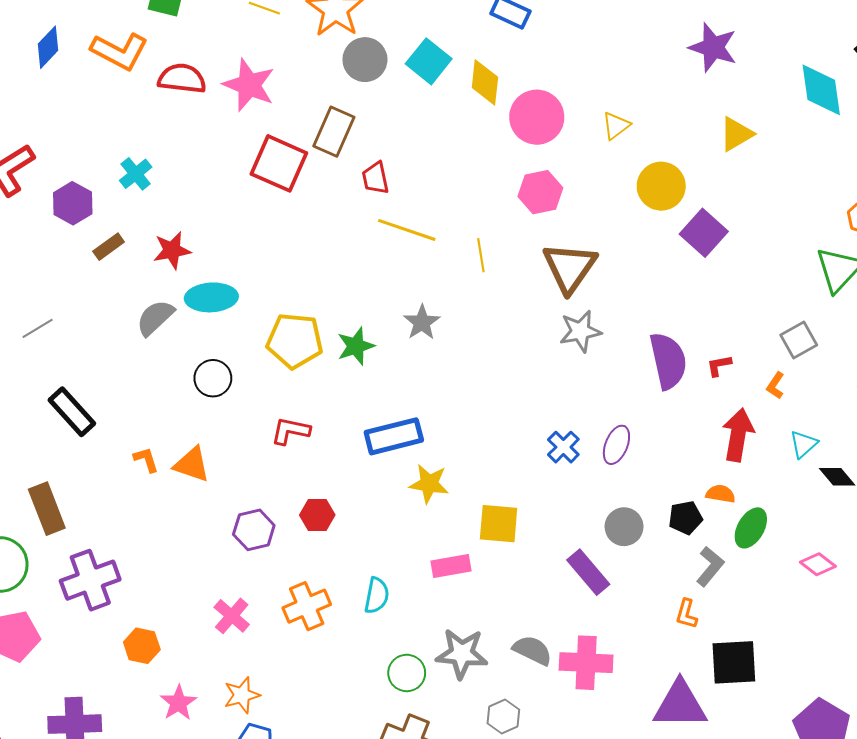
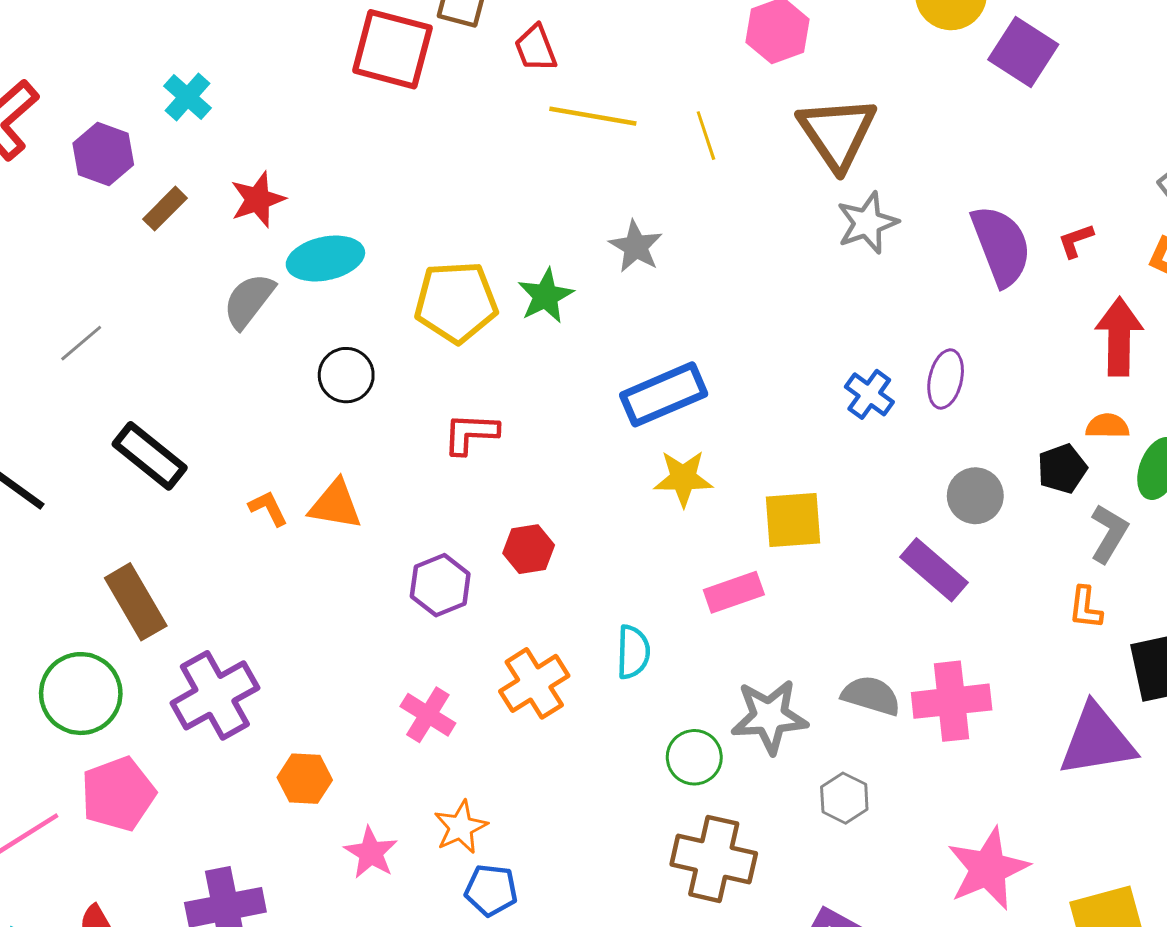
blue rectangle: (394, 436) -> (664, 394), moved

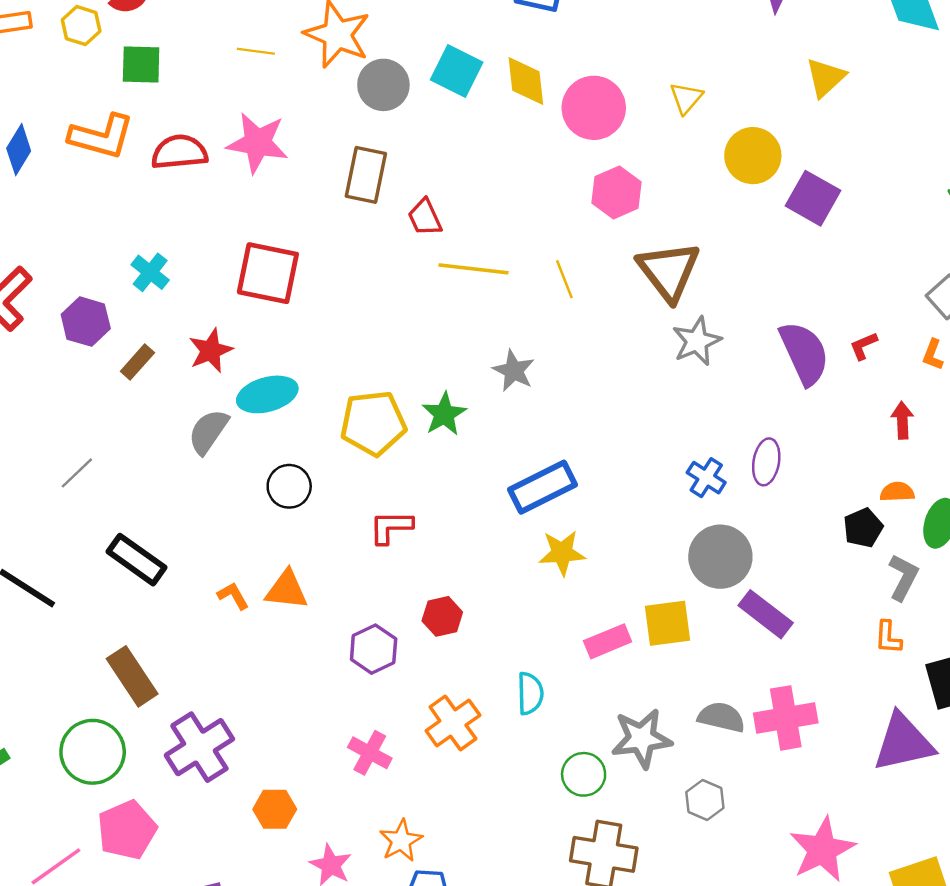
red square: (392, 49) -> (268, 273), moved
red arrow: (1119, 337) -> (902, 420), size x0.6
gray circle: (975, 496) -> (720, 557), moved, size x1.4
yellow square: (793, 520) -> (667, 623), moved

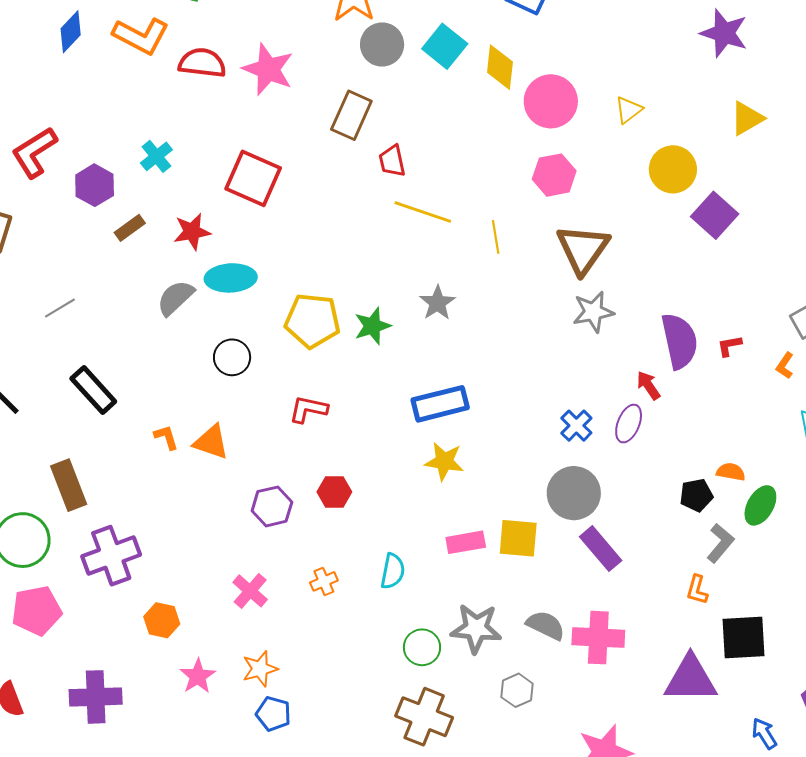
red arrow: (902, 420) -> (648, 385), moved, turned -44
orange cross: (453, 723) -> (324, 581), size x0.6

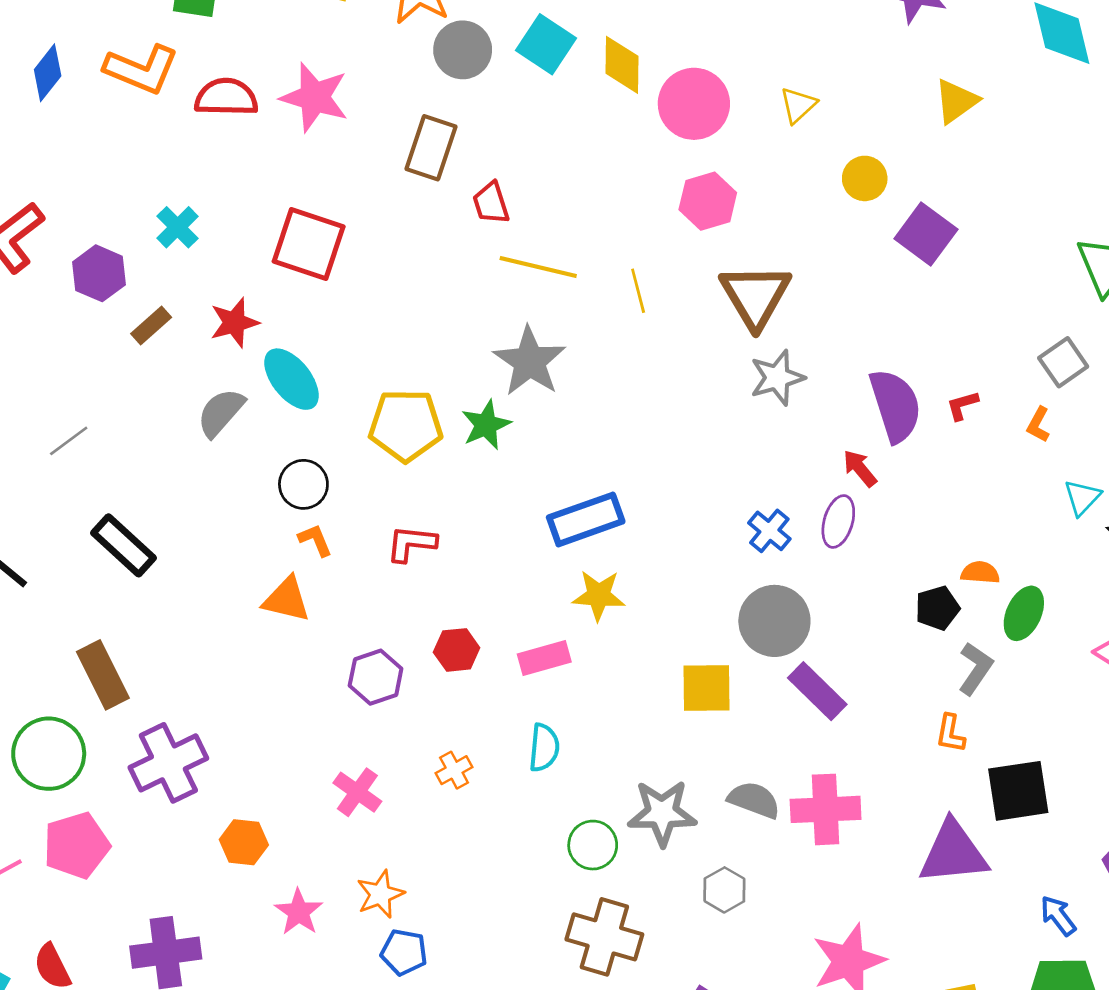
yellow circle: (673, 169) -> (865, 178), size x0.7
cyan ellipse: (231, 278) -> (292, 379), turned 60
gray star: (437, 303) -> (530, 361), moved, size x1.5
orange L-shape: (166, 437) -> (315, 540), moved
pink rectangle: (466, 542) -> (544, 658), moved

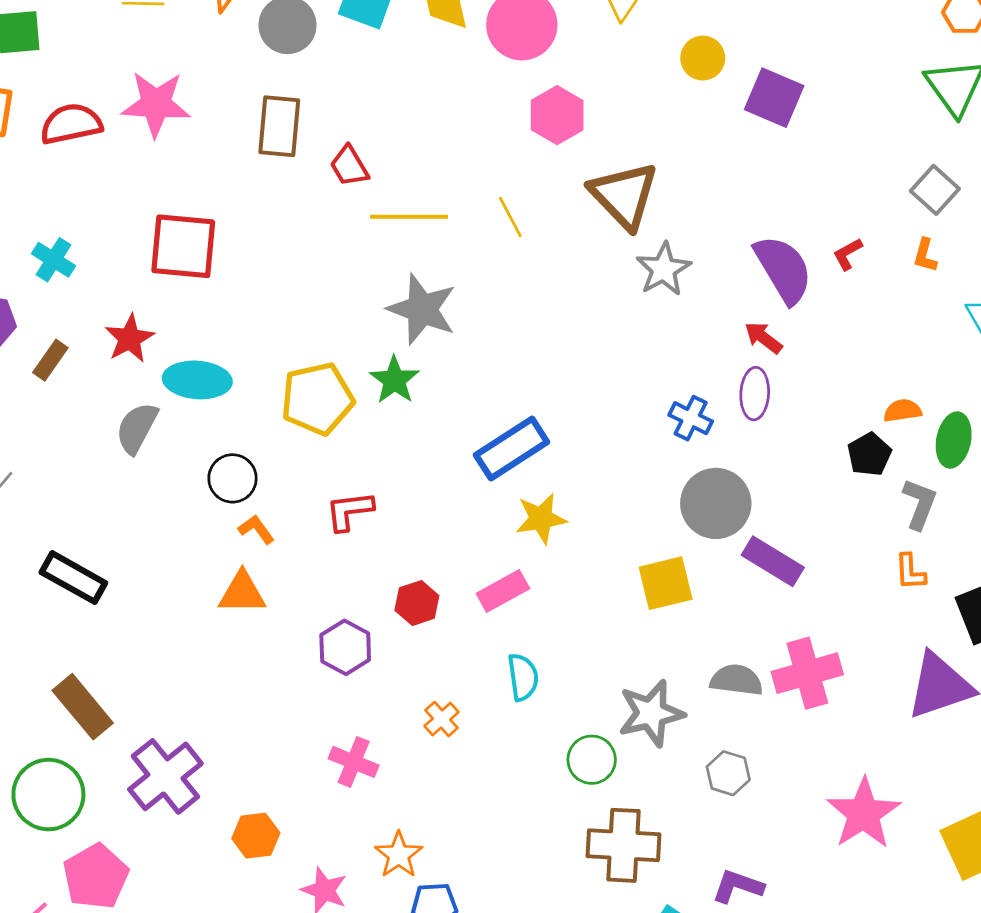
cyan ellipse: (292, 379) -> (197, 380), turned -34

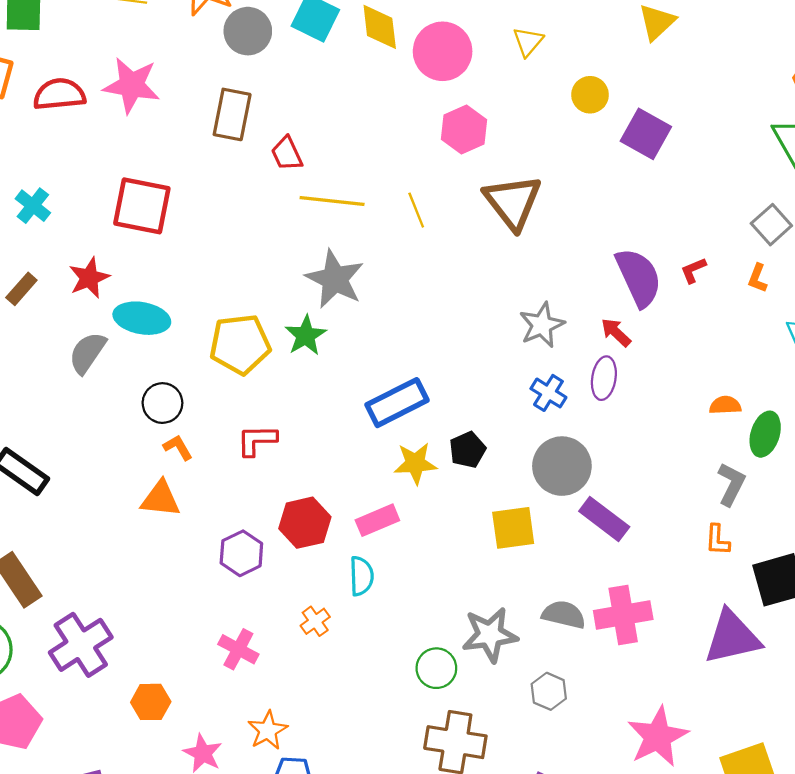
gray star: (664, 269) -> (542, 325), moved
black pentagon: (869, 454) -> (468, 450), moved
red hexagon: (417, 603) -> (305, 523), size x1.4
cyan semicircle: (523, 677) -> (361, 576), moved

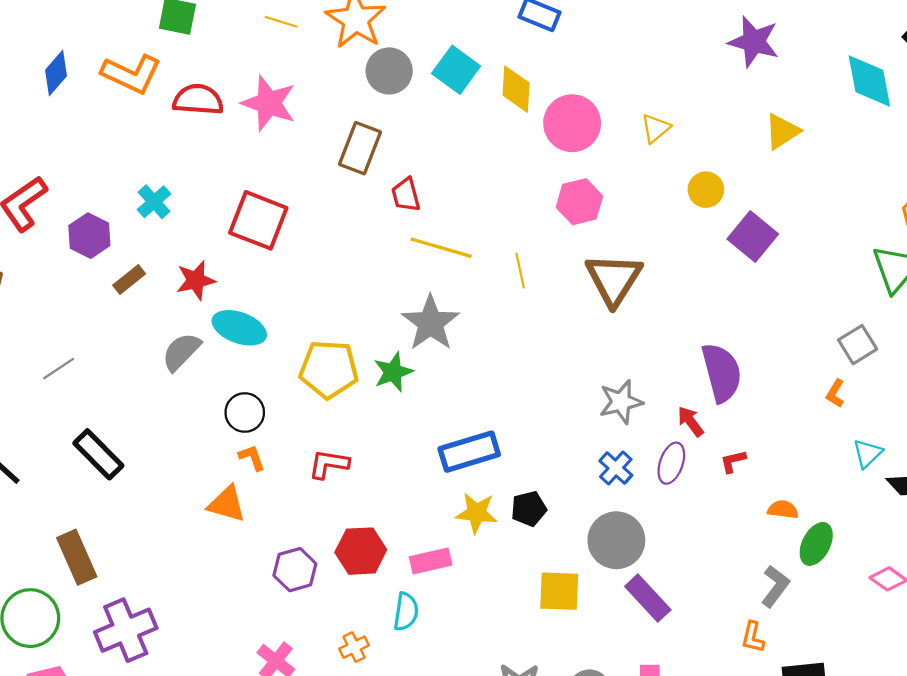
red L-shape: (693, 270) -> (733, 461), moved

